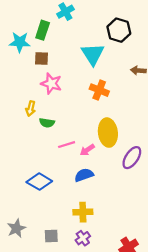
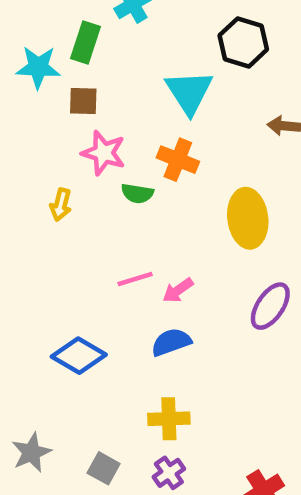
orange cross: (99, 90) -> (178, 160), moved
green semicircle: (47, 123) -> (137, 193), moved
yellow ellipse: (108, 133) -> (248, 218), moved
gray square: (51, 236) -> (104, 468), turned 32

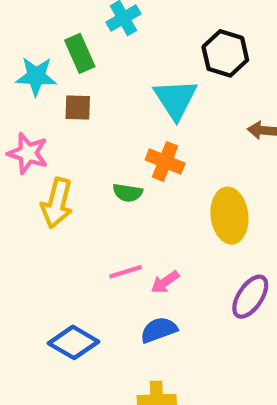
green rectangle: (86, 42) -> (80, 53), turned -42
pink star: (104, 153) -> (28, 153), moved
yellow arrow: (61, 205) -> (57, 203), size x1.6

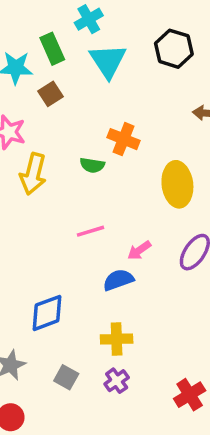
cyan triangle: (175, 99) -> (108, 61), moved
brown square: (78, 107) -> (50, 94), turned -35
pink arrow: (165, 282) -> (139, 250), moved
blue diamond: (74, 342) -> (47, 313), moved, turned -51

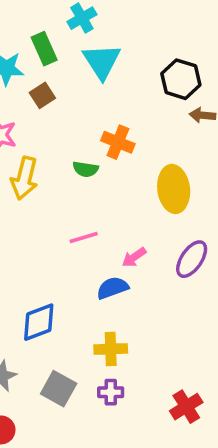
black hexagon: (174, 49) -> (181, 79), moved
gray square: (66, 377) -> (59, 389), size x1.4
purple cross: (117, 381) -> (111, 392), turned 35

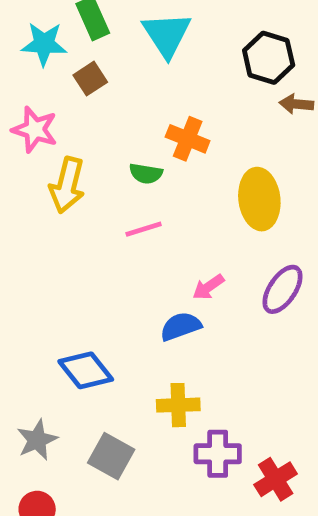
pink line: (84, 238) -> (144, 229), moved
blue diamond: (39, 322) -> (86, 370), turned 72
purple cross: (111, 392) -> (218, 454), moved, size x1.4

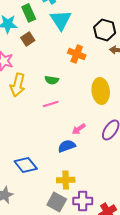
orange cross: (188, 139) -> (77, 54), moved
gray square: (111, 456) -> (57, 202), moved

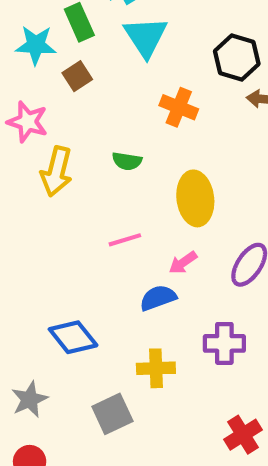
yellow ellipse: (101, 91) -> (195, 198), moved
pink line: (51, 104) -> (125, 240), moved
purple cross: (83, 201) -> (224, 343), moved
gray square: (57, 202) -> (112, 414), moved, turned 36

